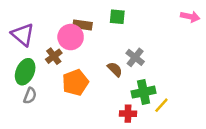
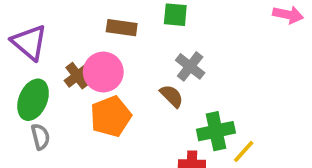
pink circle: (71, 37) -> (103, 72), moved
gray cross: (135, 57) -> (190, 66), moved
gray semicircle: (30, 96) -> (40, 137), turned -35

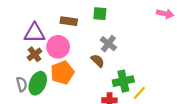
purple triangle: (29, 42) -> (35, 33), moved, turned -40
brown cross: (77, 76) -> (35, 54), moved
green ellipse: (33, 100) -> (38, 83), moved

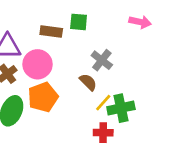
green square: (100, 14) -> (79, 22), moved
pink arrow: (165, 14) -> (140, 22), moved
yellow line: (139, 93) -> (103, 103), moved

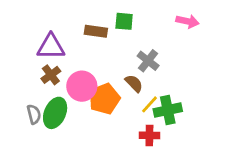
pink circle: (38, 64) -> (82, 86), moved
orange pentagon: (43, 97) -> (104, 99), moved

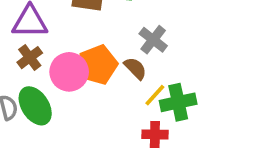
orange pentagon: (104, 99) -> (98, 65), moved
green ellipse: (55, 113) -> (35, 106), turned -56

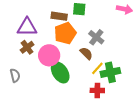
orange pentagon: (98, 65) -> (65, 33), moved
green ellipse: (35, 106) -> (60, 72), moved

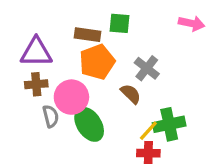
brown cross: (27, 47) -> (36, 84), turned 32
yellow line: (97, 68) -> (148, 131), moved
gray semicircle: (15, 75) -> (51, 116), moved

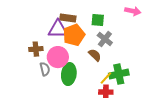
green square: (120, 23) -> (98, 20), moved
purple triangle: (36, 52) -> (58, 29), moved
green ellipse: (89, 124) -> (69, 74), turned 40

